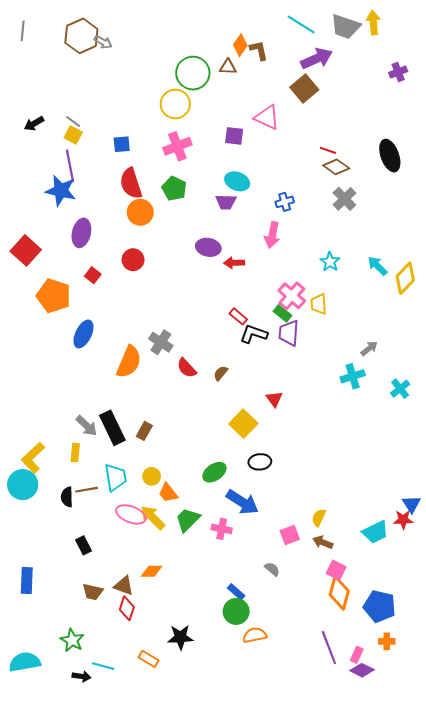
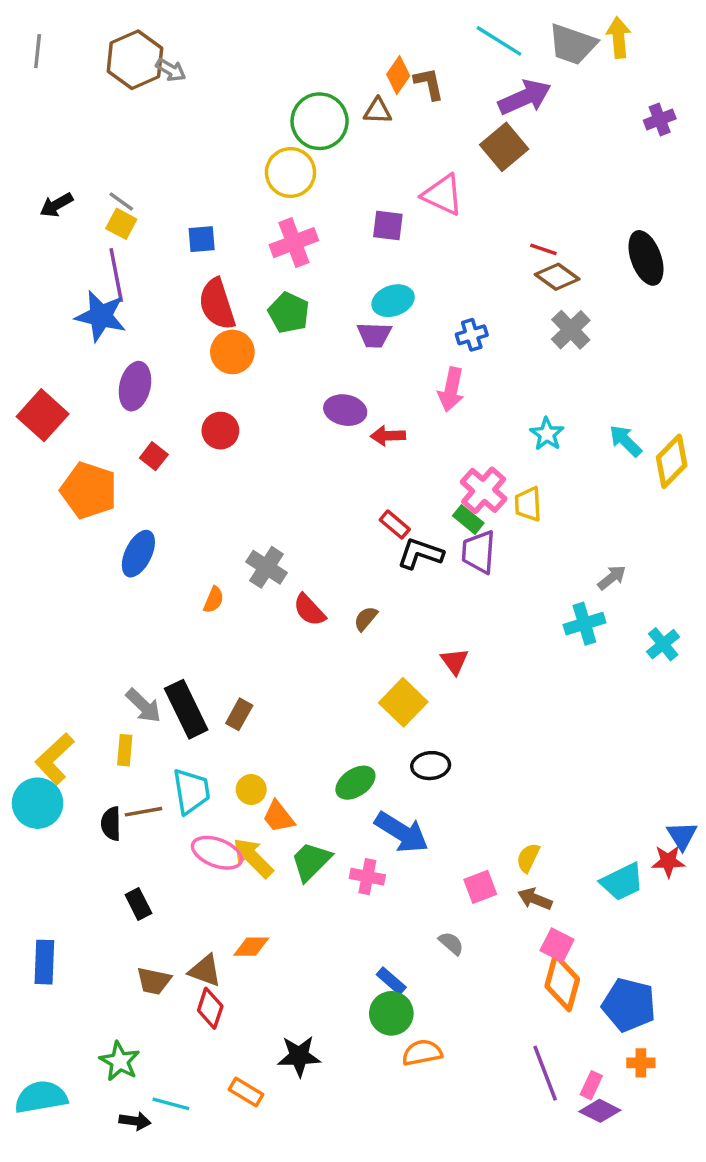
cyan ellipse: (237, 181) -> (393, 301), turned -40
orange semicircle: (129, 362) -> (214, 600), size x0.5

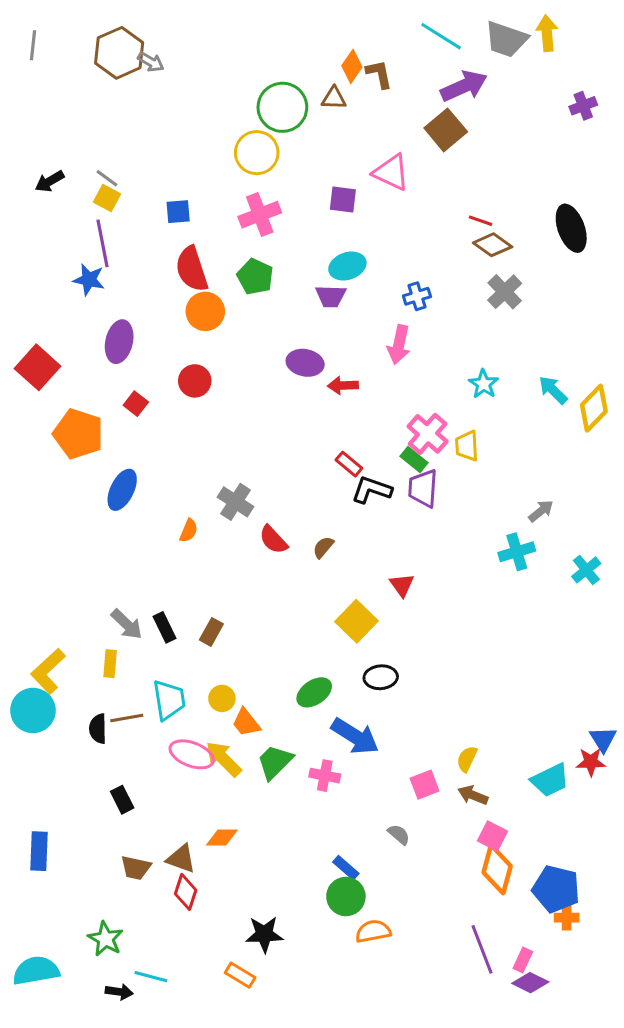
blue star: (101, 316) -> (89, 280), size x0.7
black rectangle: (186, 709) -> (164, 627), size x0.6
orange cross: (641, 1063) -> (567, 918), moved
orange rectangle: (246, 1092) -> (240, 975), moved

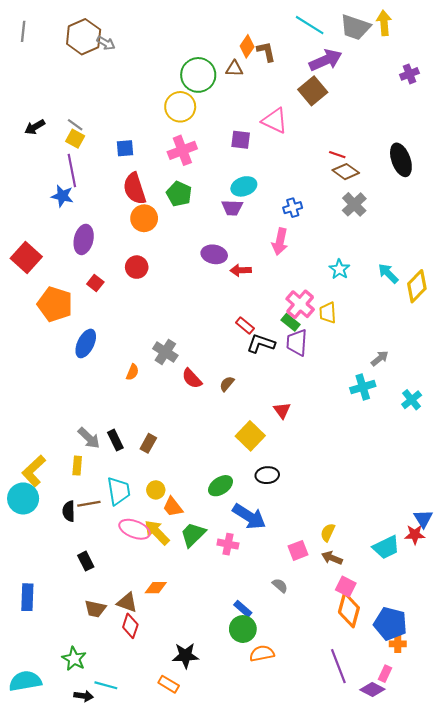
pink rectangle: (523, 960) -> (385, 674), moved

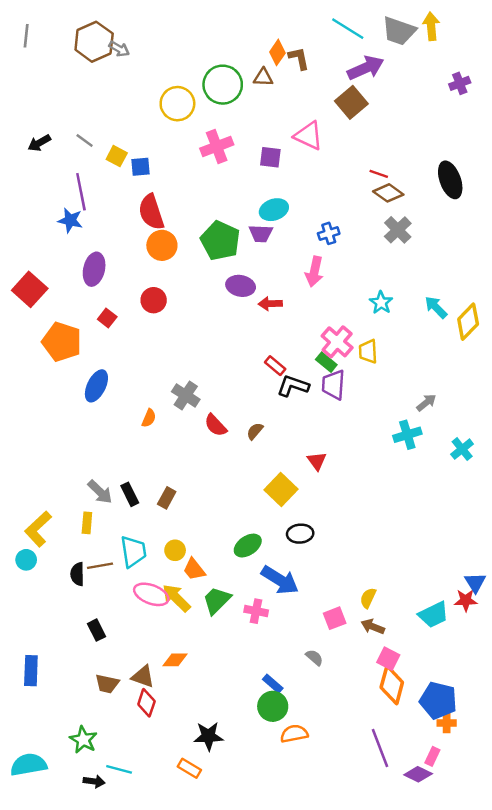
yellow circle: (180, 107) -> (177, 104), moved
yellow square: (75, 139) -> (117, 156), moved
pink cross: (182, 150) -> (217, 147), moved
green pentagon: (179, 194) -> (220, 241), moved, size x1.4
cyan circle: (23, 498) -> (26, 560), size x0.6

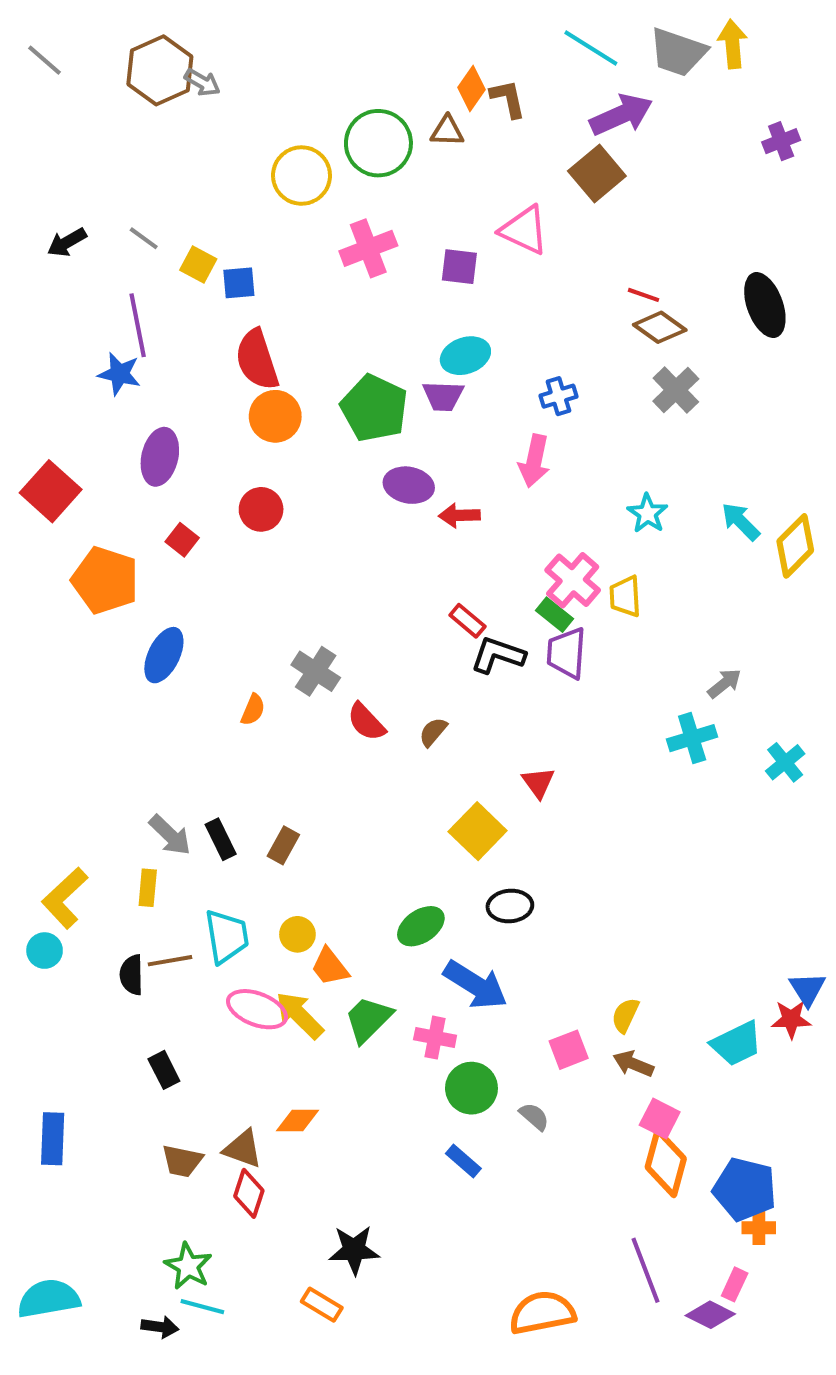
gray line: (26, 36) -> (45, 60), turned -55
green circle: (273, 706) -> (471, 1088), moved
orange semicircle: (294, 734) -> (542, 1313), moved, size x1.4
green star: (83, 740) -> (188, 1266), moved

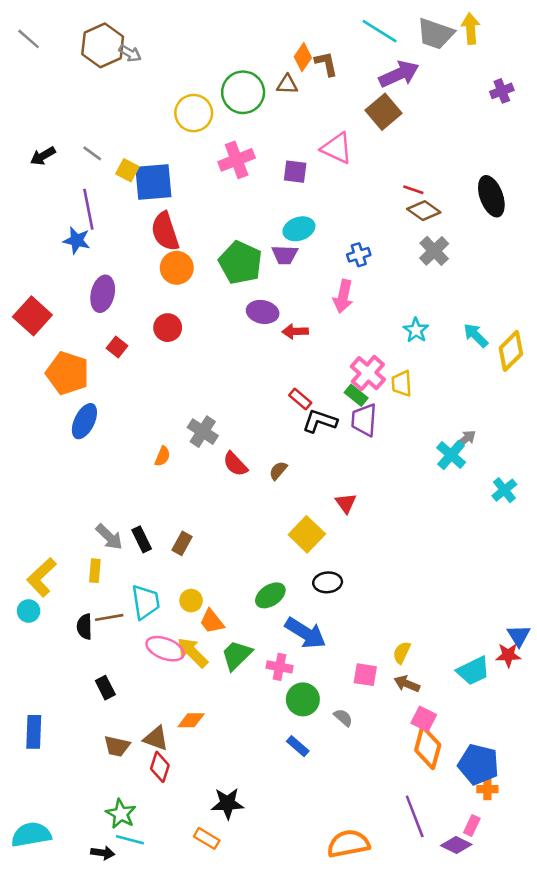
blue square: (239, 283) -> (153, 182), size x1.8
blue ellipse: (164, 655) -> (84, 421), moved
cyan cross: (692, 738) -> (451, 455), moved, turned -32
pink square: (569, 1050) -> (365, 675), turned 30

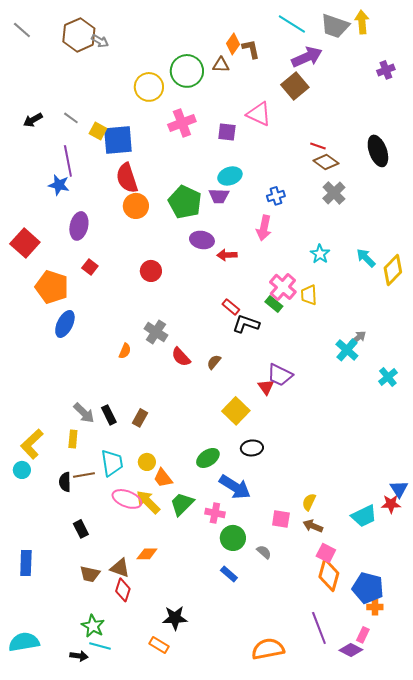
red circle: (168, 328) -> (151, 271), moved
purple trapezoid: (364, 420) -> (280, 375), moved, turned -68

